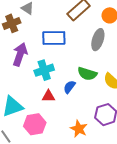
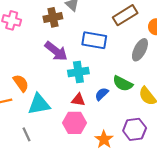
purple arrow: (20, 54) -> (56, 51), turned 100
pink hexagon: (35, 124) -> (74, 123), moved

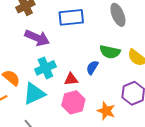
gray ellipse: (140, 50) -> (118, 15), turned -35
cyan cross: (78, 72) -> (45, 68), moved

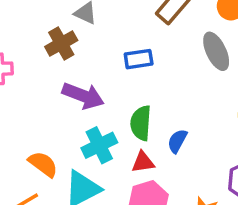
blue rectangle: (71, 17) -> (139, 59), size x0.7
green semicircle: (110, 52) -> (141, 123), moved, turned 84

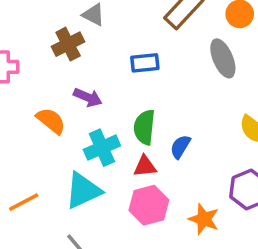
purple arrow: (83, 96) -> (88, 97), size x0.7
orange semicircle: (43, 164) -> (51, 121), moved

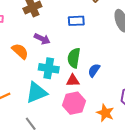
cyan cross: (102, 148) -> (49, 68), turned 30

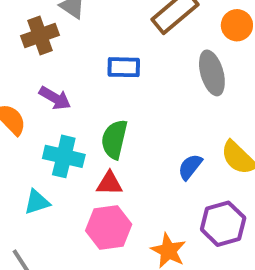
blue semicircle: (94, 70) -> (190, 167), moved
cyan triangle: (36, 93) -> (37, 202), size x0.6

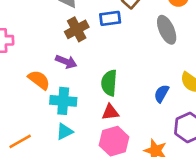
brown cross: (40, 36) -> (77, 29), moved
blue rectangle: (124, 67) -> (110, 18), moved
cyan cross: (64, 156) -> (63, 101), moved

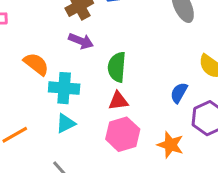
purple arrow: (66, 62) -> (81, 41), moved
blue semicircle: (161, 93) -> (179, 93), moved

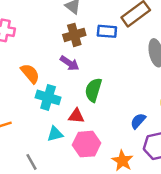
red triangle: (118, 101) -> (76, 116), moved
cyan triangle: (66, 123) -> (55, 134), moved

